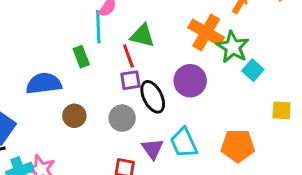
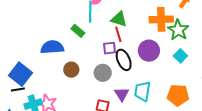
orange cross: (206, 33) -> (161, 19), turned -35
red line: (128, 56) -> (118, 34), moved
green rectangle: (81, 57) -> (78, 31), turned -32
cyan square: (253, 70) -> (180, 56), moved
cyan trapezoid: (184, 143) -> (143, 91), turned 30

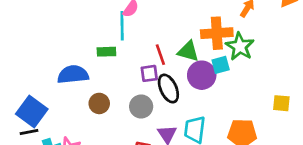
green triangle: (119, 19) -> (188, 51), moved
green rectangle: (78, 31) -> (106, 52), turned -40
cyan square: (180, 56) -> (221, 65), moved, turned 32

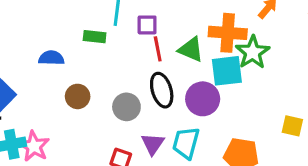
cyan square: (221, 65) -> (227, 71), size x1.5
purple square: (149, 73) -> (147, 25), moved
blue semicircle: (73, 74) -> (51, 58), size x0.7
purple circle: (202, 75) -> (203, 99), moved

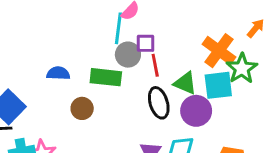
orange cross: (228, 33) -> (219, 51), turned 32
green rectangle: (95, 37) -> (106, 77), moved, size x1.5
green triangle: (191, 50) -> (185, 83), moved
gray circle: (126, 107) -> (128, 55), moved

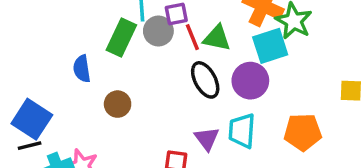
blue semicircle: (58, 73) -> (82, 69), turned -90
green rectangle: (106, 77) -> (121, 37), moved, turned -60
green triangle: (185, 83) -> (217, 38), moved

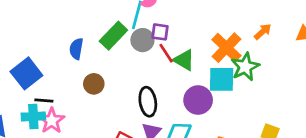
red line: (192, 37) -> (166, 53), turned -30
black ellipse: (205, 80) -> (148, 102), moved
black line: (30, 146) -> (44, 100), moved

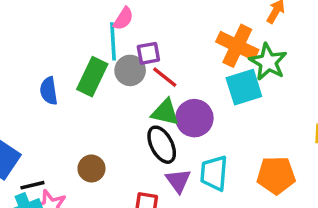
blue semicircle: (76, 49) -> (49, 91), moved
green triangle: (184, 60) -> (165, 112), moved
brown circle: (94, 84) -> (91, 168), moved
purple circle: (198, 100) -> (194, 118), moved

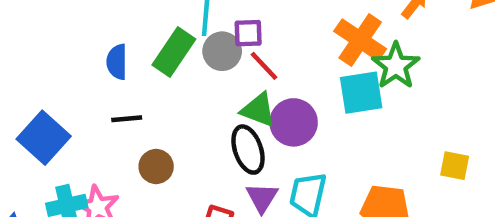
black line: (32, 185) -> (127, 119), moved

